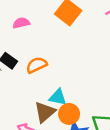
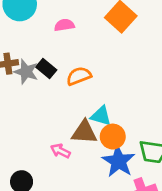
brown triangle: (45, 112) -> (84, 132), turned 40

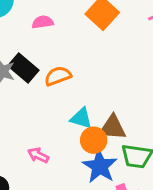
black rectangle: (46, 69) -> (23, 68), size x1.4
brown triangle: (84, 132) -> (113, 128), moved

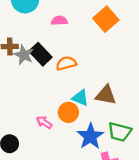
brown triangle: (113, 128) -> (106, 95), moved
orange circle: (94, 140) -> (68, 112), moved

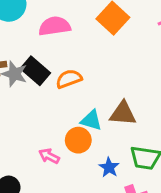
pink semicircle: (59, 21) -> (55, 26), size x1.5
blue star: (90, 136) -> (109, 167), size x0.6

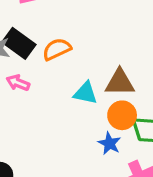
orange circle: (78, 140) -> (122, 115), moved
pink arrow: (49, 156) -> (18, 83), moved

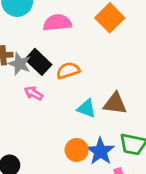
orange circle: (122, 115) -> (77, 150), moved
blue star: (109, 143) -> (100, 151), size x1.5

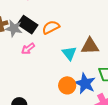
pink arrow: (34, 93) -> (28, 49), turned -56
cyan triangle: (86, 108) -> (69, 53), turned 42

